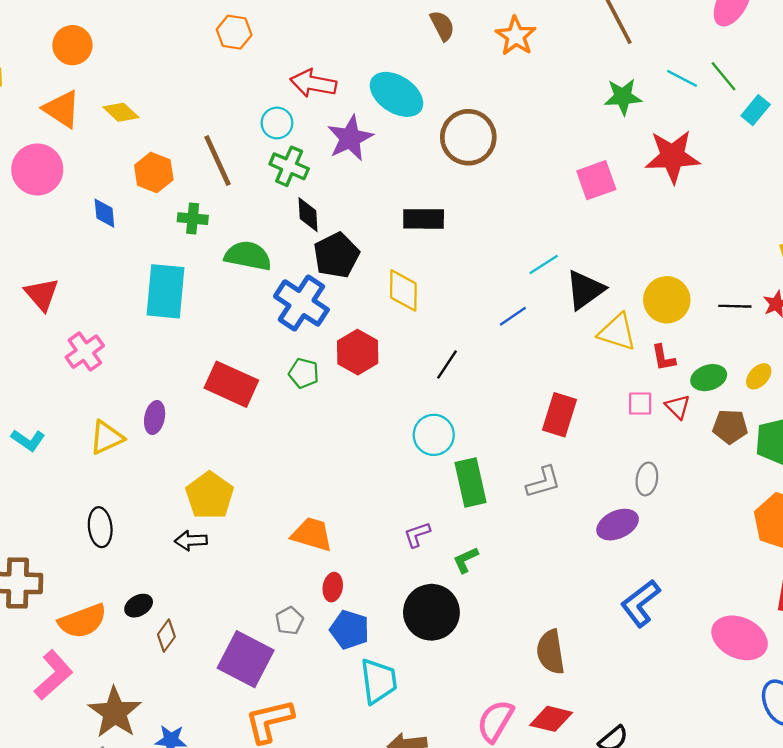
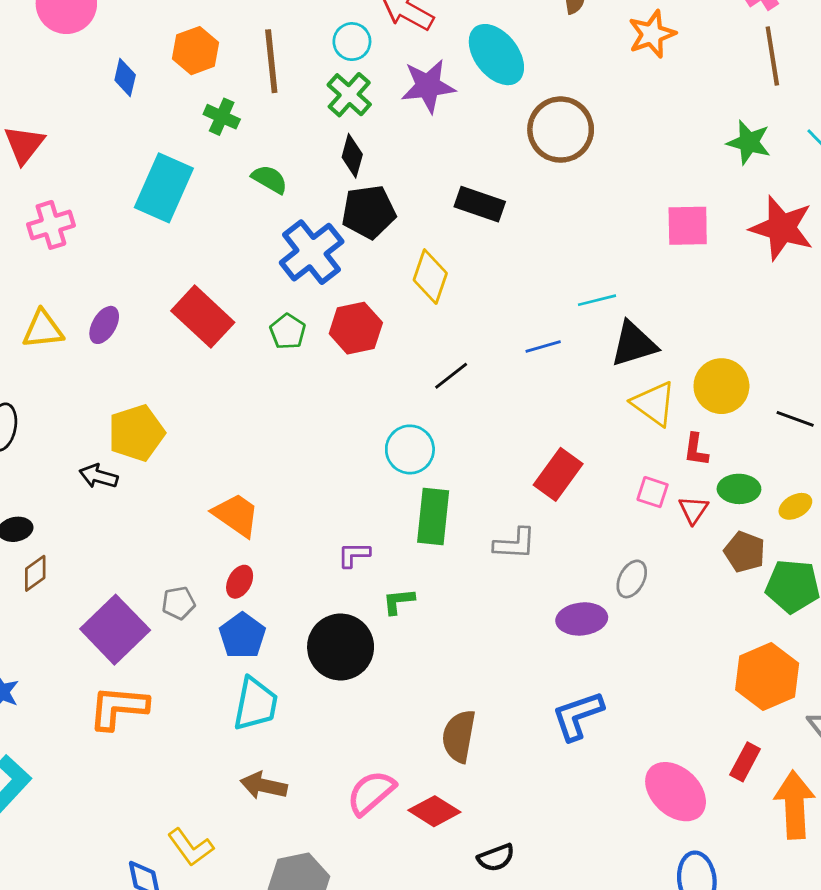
green semicircle: (248, 256) -> (270, 179), size x0.7

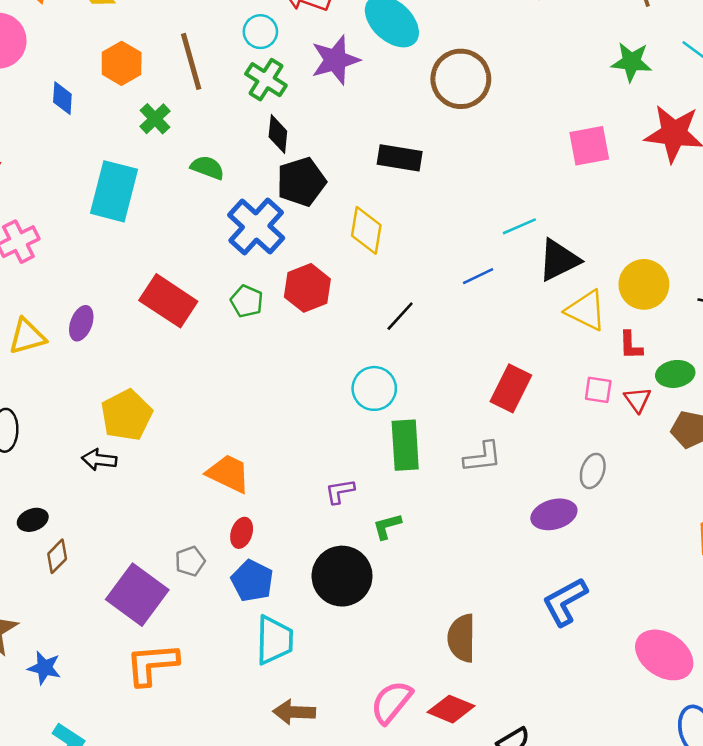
green cross: (222, 117) -> (155, 119), turned 32

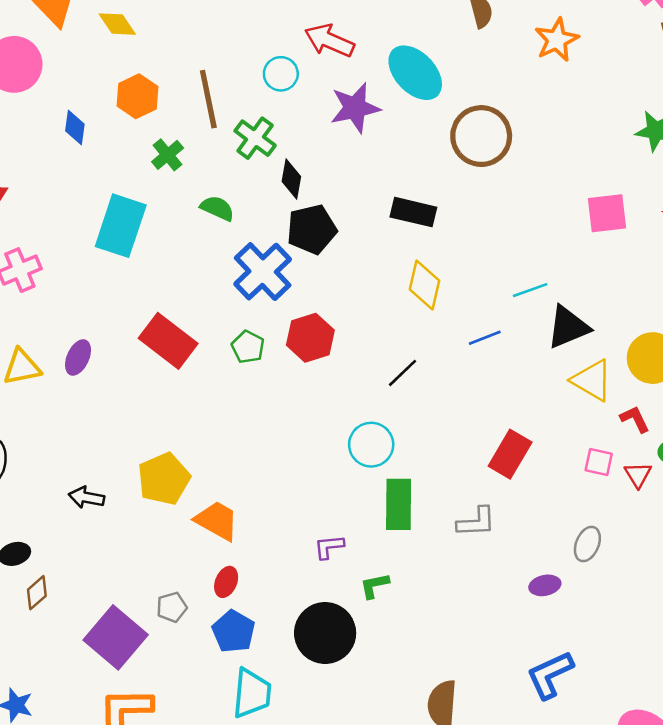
green cross: (266, 80) -> (255, 138), moved
yellow diamond: (366, 230) -> (425, 285), moved
red L-shape: (631, 345) -> (635, 419), turned 152
yellow pentagon: (127, 415) -> (164, 479), moved
purple ellipse: (554, 514) -> (545, 585), size x0.7

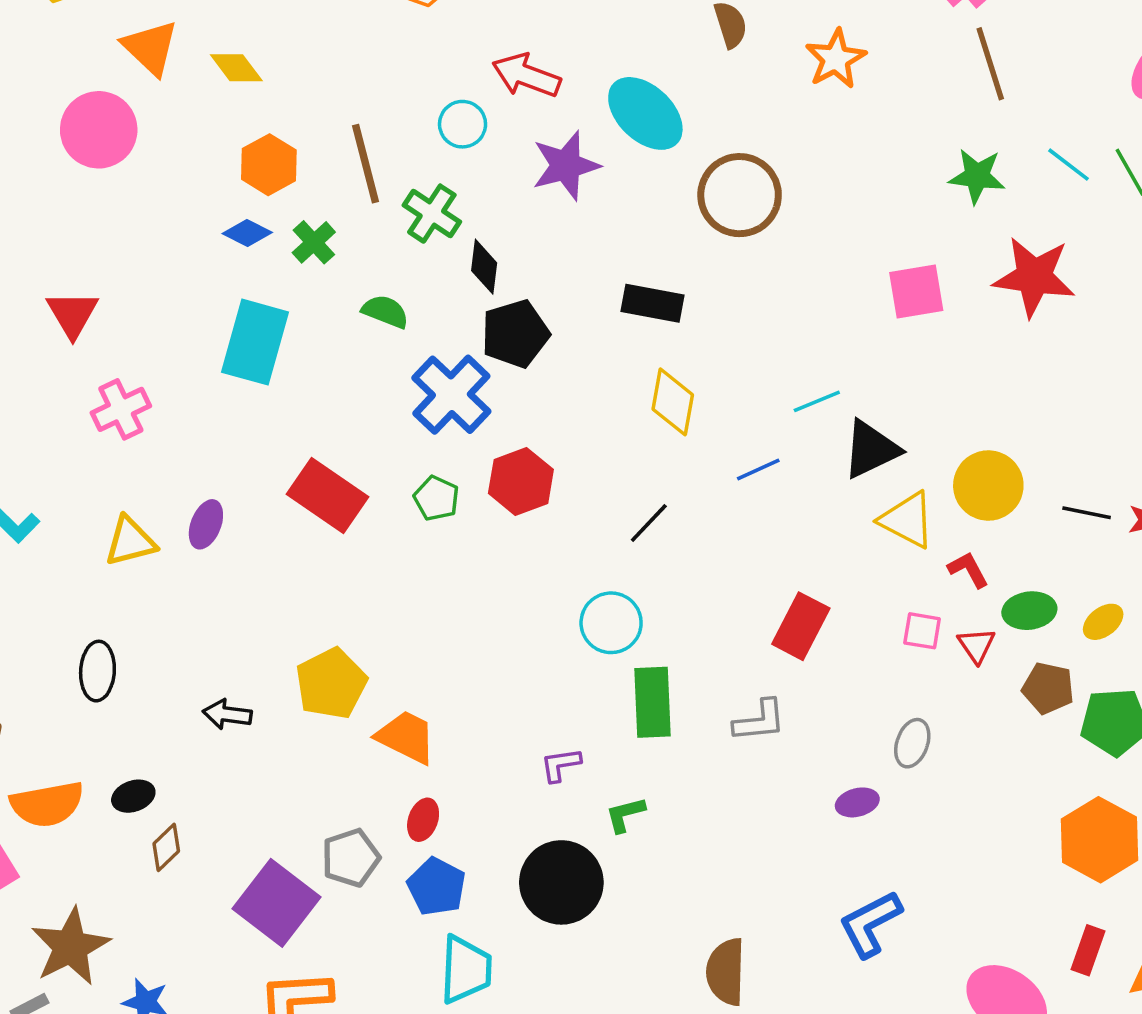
blue diamond: (75, 127) -> (247, 233), moved, turned -68
gray pentagon: (172, 607) -> (351, 858), size x1.4

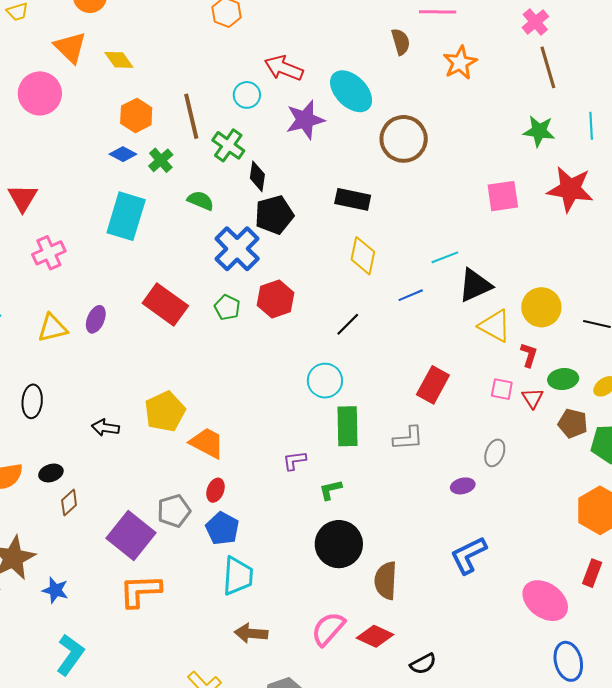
cyan line: (1068, 165) -> (591, 126), turned 48
red L-shape: (968, 570) -> (529, 355), turned 45
black circle: (561, 882) -> (339, 544), moved

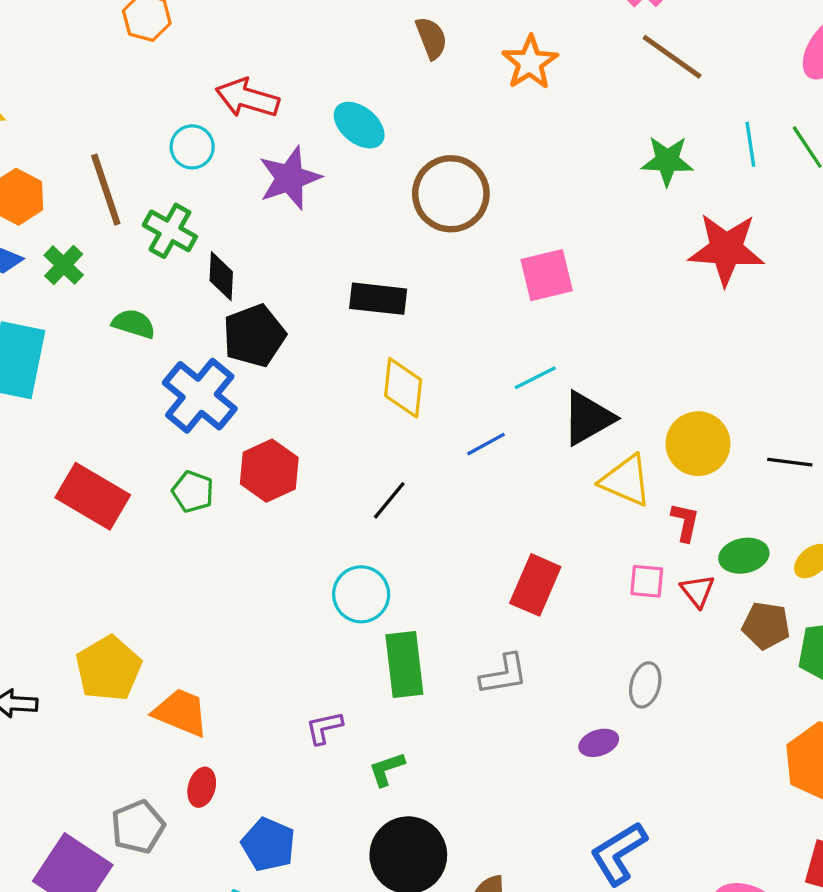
brown line: (548, 67) -> (672, 57), turned -33
cyan ellipse: (351, 91) -> (359, 125), size x0.7
pink square: (503, 196) -> (547, 275), moved
blue pentagon: (222, 528) -> (268, 845), moved

